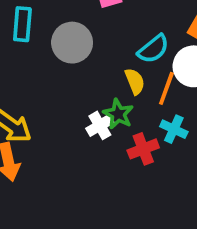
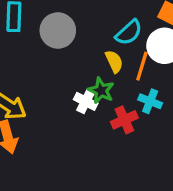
white cross: (100, 125) -> (86, 101), turned -30

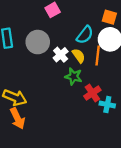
white cross: (86, 101) -> (61, 55), moved, turned 32
cyan cross: (150, 101) -> (107, 105), moved

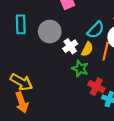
yellow semicircle: (79, 56) -> (87, 49), turned 56
red cross: (92, 93) -> (96, 87), turned -35

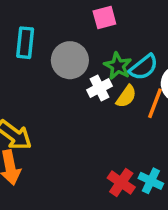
green star: (80, 69) -> (118, 66), moved
red cross: (96, 87) -> (121, 183), moved

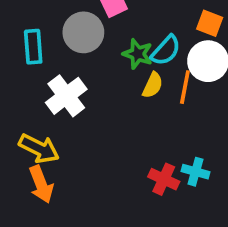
gray circle: (70, 60) -> (83, 32), moved
white cross: (100, 88) -> (66, 96), moved, size x1.5

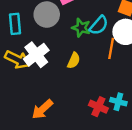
yellow semicircle: (153, 85) -> (74, 61), moved
yellow arrow: (39, 148) -> (17, 60), moved
orange arrow: (41, 184) -> (42, 109), moved, turned 70

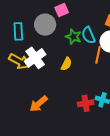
cyan semicircle: (99, 25) -> (88, 35), turned 114
red cross: (98, 107) -> (86, 103), turned -35

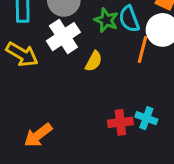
white cross: (35, 58) -> (63, 37), moved
orange arrow: (39, 104) -> (38, 135), moved

